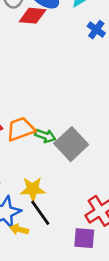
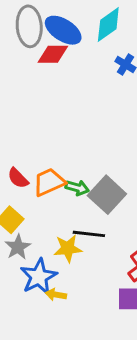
black line: (40, 213) -> (89, 234), moved, turned -44

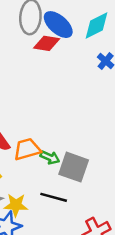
gray square: (107, 195) -> (74, 167), turned -32
yellow star: (68, 248) -> (16, 205), moved

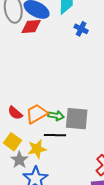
black line: (54, 197) -> (55, 135), moved
yellow star: (16, 205) -> (37, 149), moved

